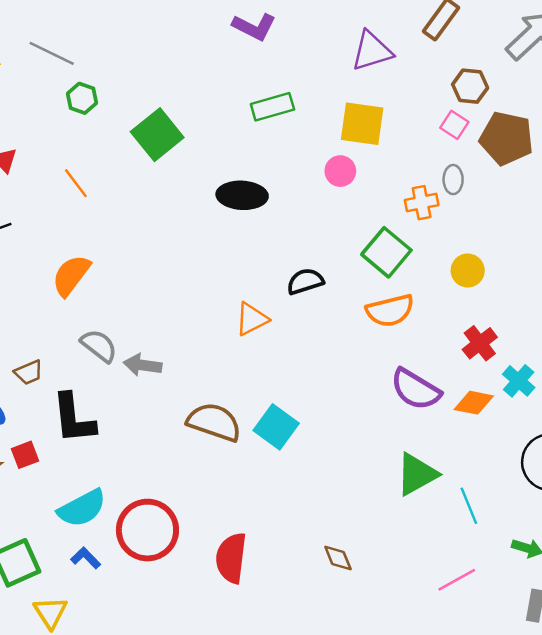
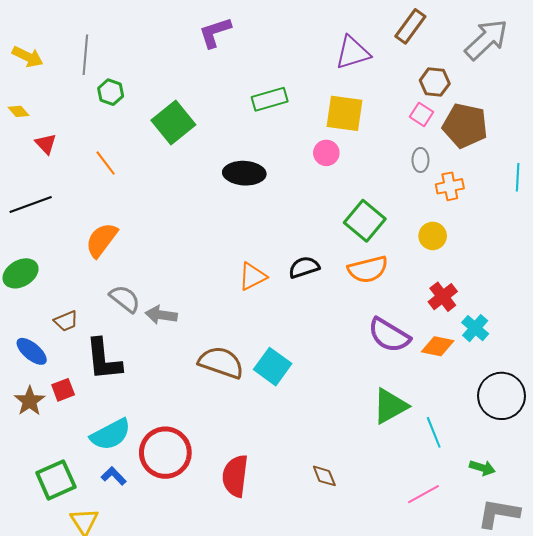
purple L-shape: (254, 27) -> (215, 32), moved, turned 135
gray line: (52, 53) -> (85, 55), turned 69
orange cross: (422, 203) -> (450, 186), moved
black semicircle: (305, 281) -> (304, 267), moved

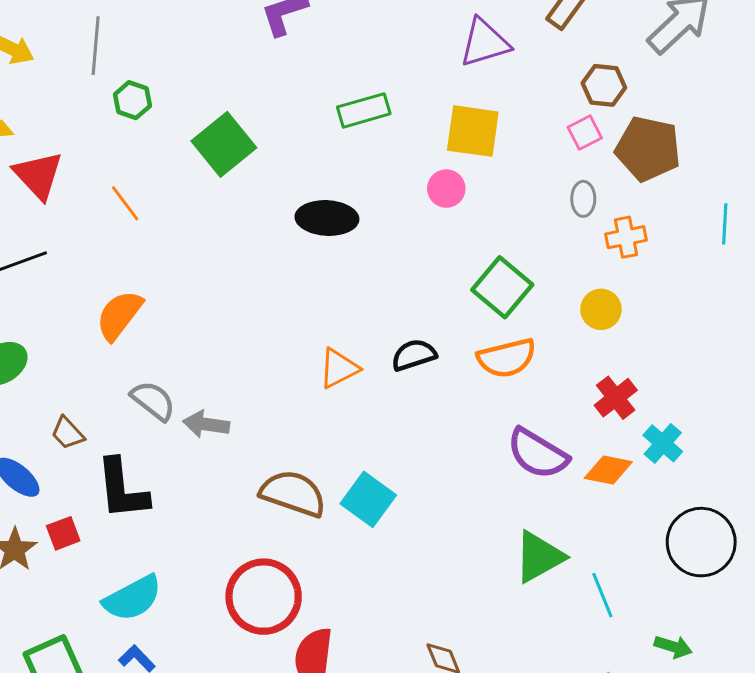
pink square: (421, 114) -> (585, 133), turned 30
red triangle: (46, 144) -> (38, 175), size x1.6
brown trapezoid: (66, 321) -> (68, 433), turned 70
red circle: (165, 453) -> (264, 597), moved

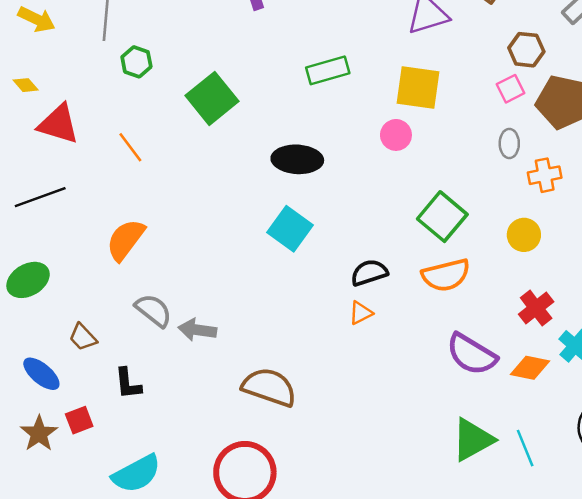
red triangle: (38, 175) -> (58, 124), turned -30
orange triangle: (339, 368) -> (361, 313), moved, size x0.7
black L-shape: (122, 489) -> (128, 384), size x0.6
cyan square: (368, 499) -> (290, 229), moved
cyan line: (602, 595) -> (525, 448), moved

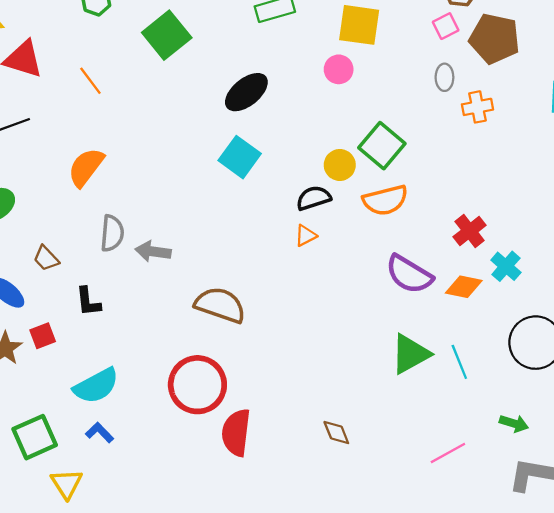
black ellipse: (297, 159) -> (246, 92), turned -42
yellow circle: (524, 235) -> (340, 165), moved
gray semicircle: (154, 310) -> (112, 233), turned 57

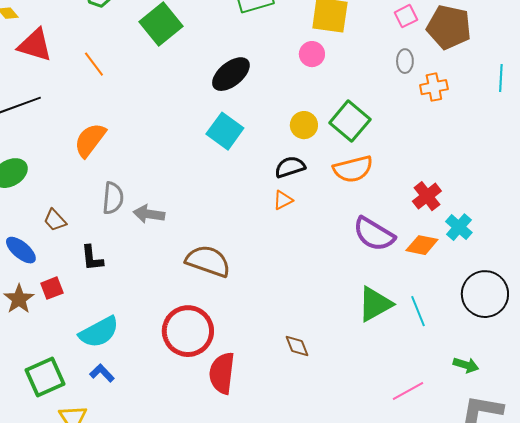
yellow circle: (340, 165) -> (304, 125), moved
brown diamond: (336, 433) -> (297, 346), moved

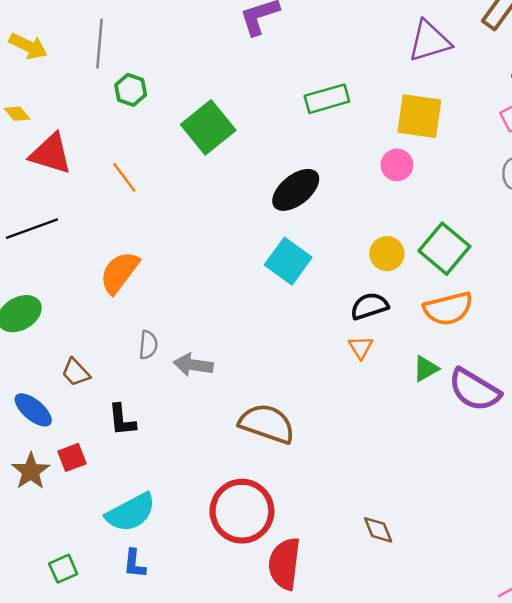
gray semicircle: (113, 198) -> (148, 345), size x0.7
orange triangle: (283, 200) -> (361, 347), turned -35
green triangle: (375, 304) -> (426, 369), moved, size x0.6
blue L-shape: (102, 373) -> (134, 564), turned -130
green square: (45, 377) -> (63, 569), size x0.6

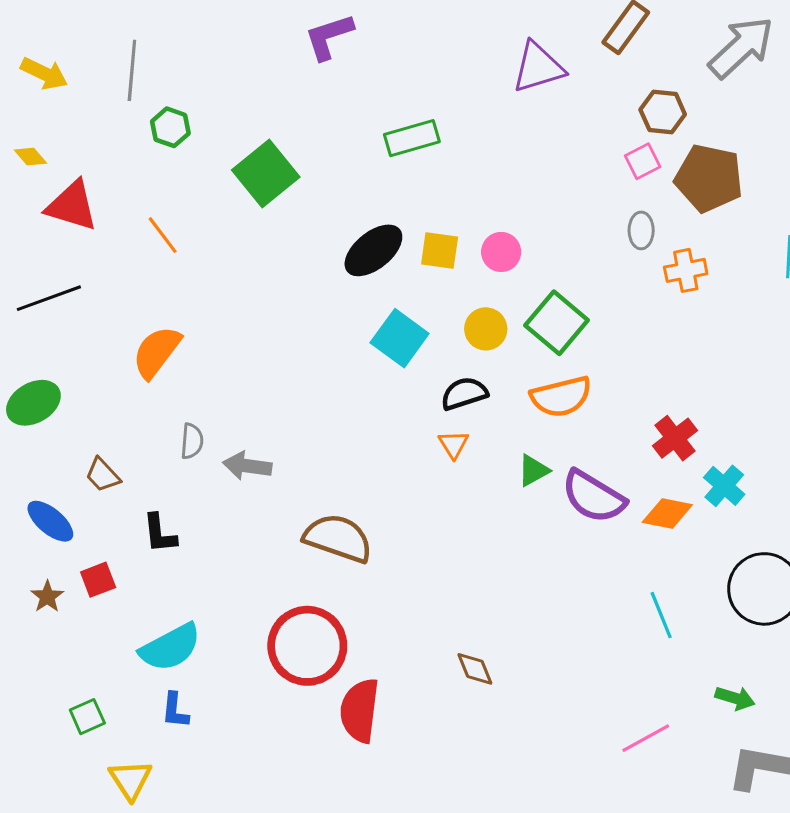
yellow square: (419, 116) -> (440, 250), moved, size x0.7
pink circle: (397, 165) -> (501, 252), moved
cyan square: (288, 261) -> (400, 338), moved
brown star: (31, 471) -> (47, 597), size x0.7

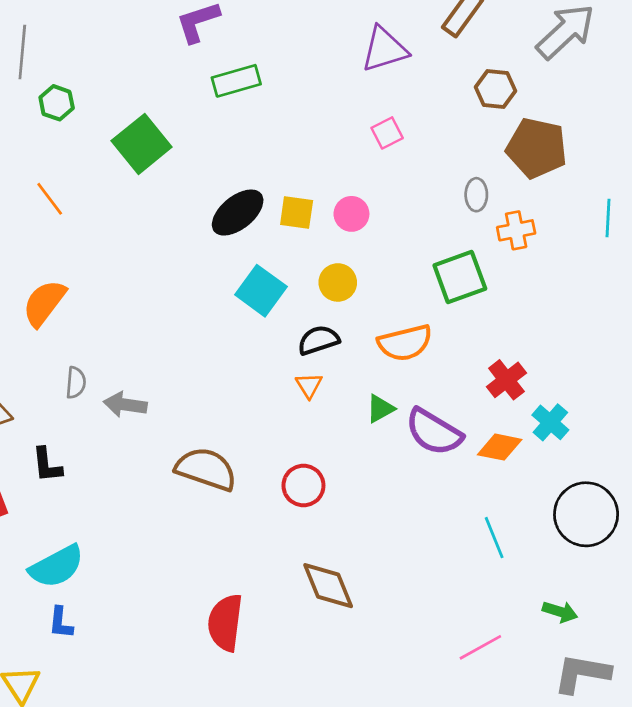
green rectangle: (412, 138) -> (236, 81), moved
pink square: (643, 161) -> (387, 133), moved
green square: (557, 323) -> (460, 277), moved, turned 30
red circle: (307, 646) -> (303, 485), moved, size x0.6
brown diamond: (475, 669) -> (328, 586), size x1.6

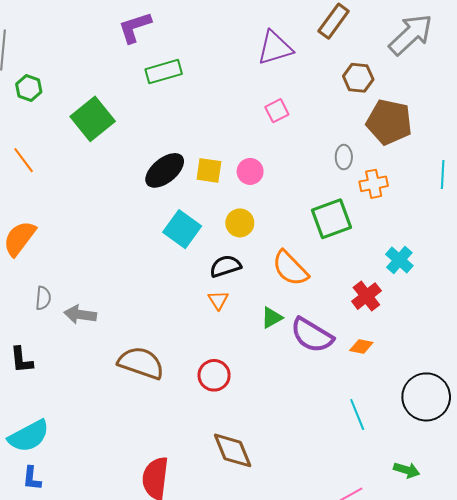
orange semicircle: (405, 343) -> (290, 268), turned 60
cyan cross: (550, 422) -> (399, 260), moved
orange diamond: (500, 447) -> (361, 346), size x0.7

